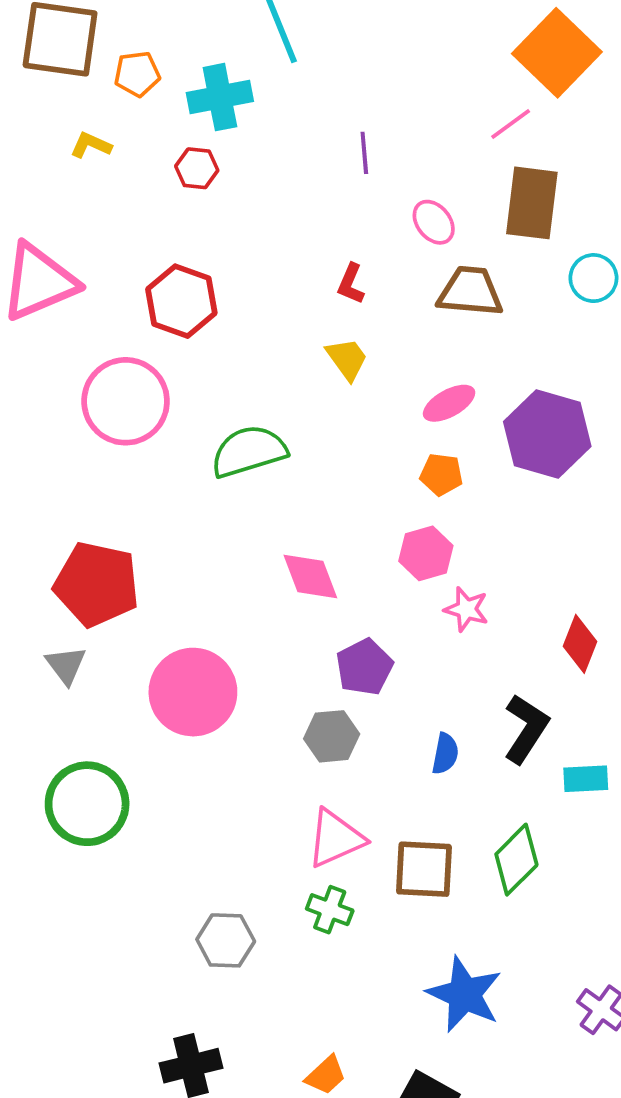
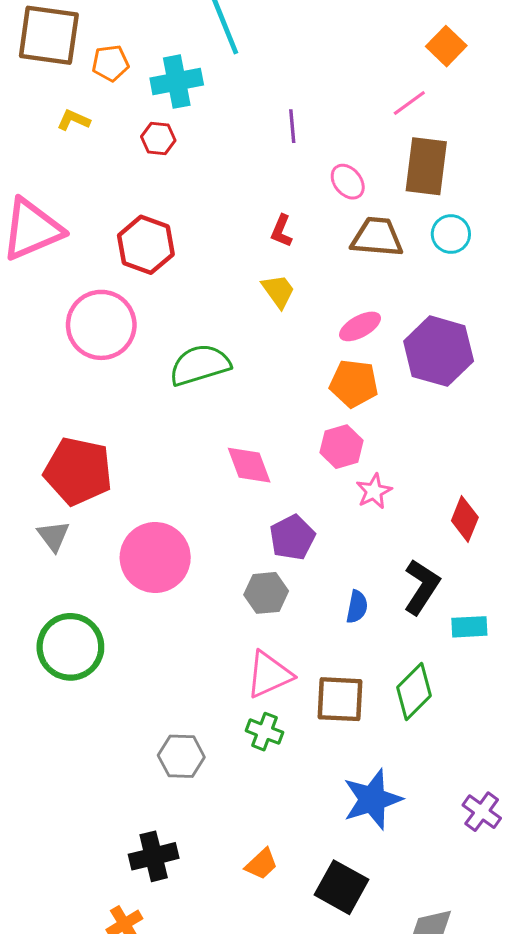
orange square: (557, 53) -> (446, 46), size x0.6
cyan circle: (593, 278) -> (451, 234), moved
orange pentagon: (441, 474) -> (354, 383), size x1.4
pink star: (466, 609) -> (374, 491), turned 30
blue star: (464, 994) -> (372, 799), turned 30

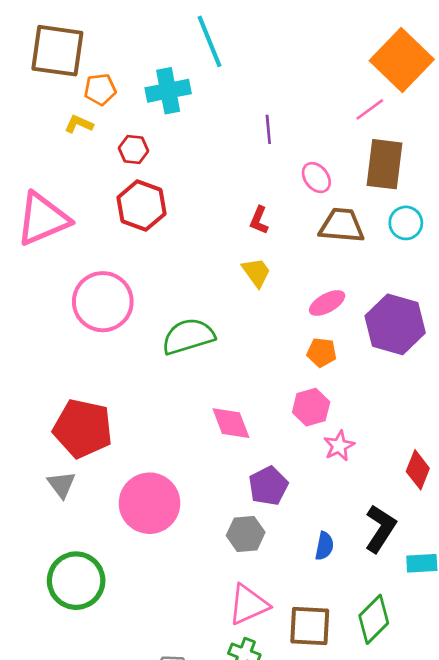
orange square: (446, 46) -> (402, 60), size x1.8
orange pentagon: (110, 63) -> (100, 89), moved
red hexagon: (158, 139) -> (133, 149), moved
red hexagon: (146, 245) -> (141, 206), moved
orange pentagon: (354, 383) -> (322, 352), size x0.7

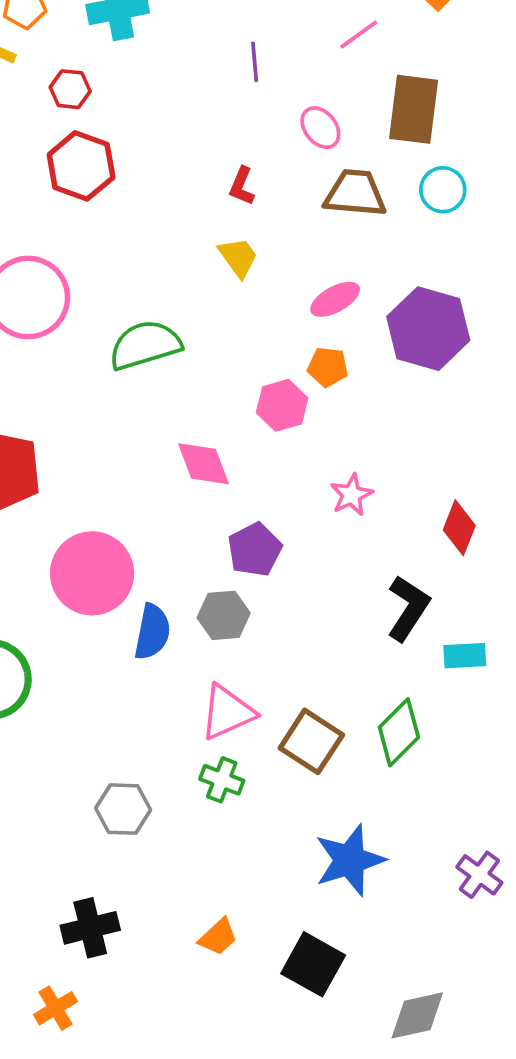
pink line: (370, 109) -> (359, 34), moved
pink hexagon: (311, 407) -> (282, 405), moved
blue semicircle: (324, 546) -> (152, 632), moved, size x1.4
brown square: (310, 626) -> (311, 741), turned 30

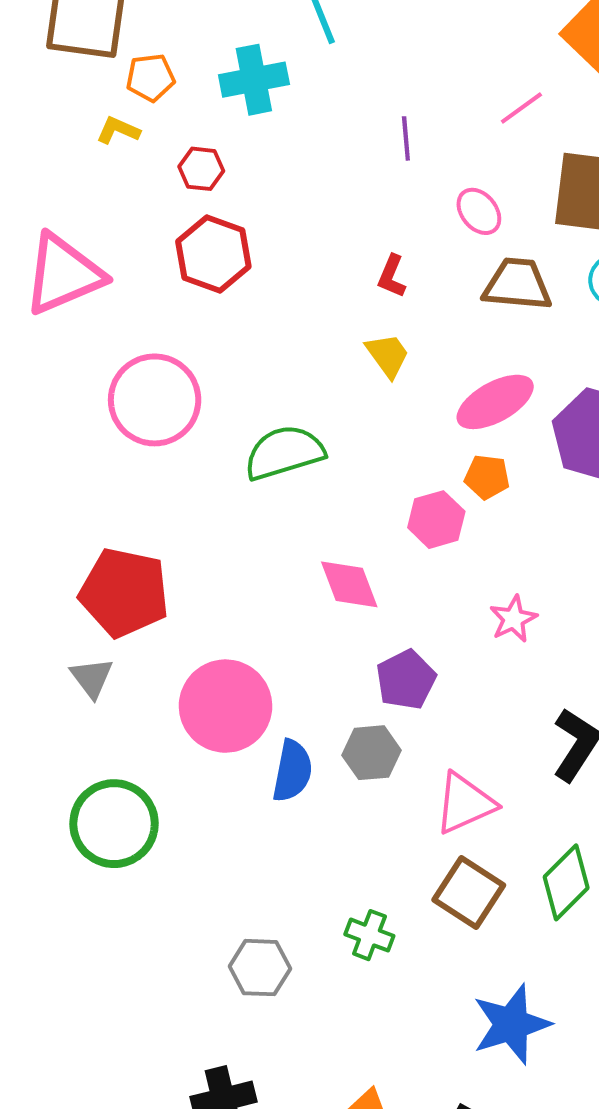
pink ellipse: (335, 299) -> (495, 402), size x1.4
pink triangle: (227, 712) -> (465, 803), moved

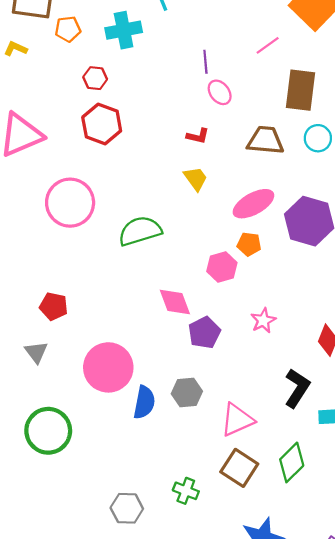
yellow L-shape: (118, 130) -> (15, 49), moved
pink ellipse: (479, 211) -> (220, 92), moved
red L-shape: (392, 276) -> (198, 136), turned -100
red pentagon: (124, 593) -> (54, 306), size x0.6
purple pentagon: (406, 680) -> (204, 333), moved

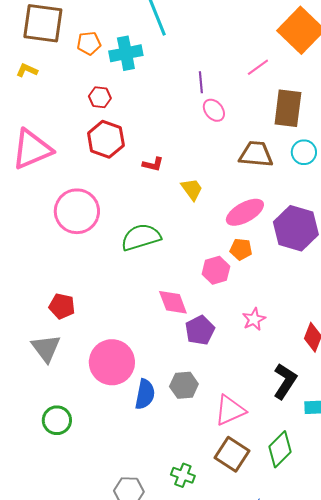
orange pentagon: (68, 29) -> (89, 43), moved
red L-shape: (198, 136) -> (153, 164), moved
gray triangle: (36, 352) -> (46, 348), size x1.4
green circle: (48, 431) -> (57, 420), size x0.7

